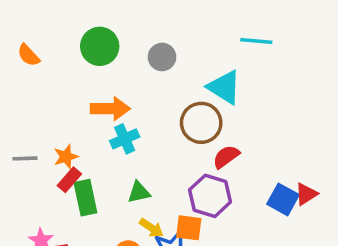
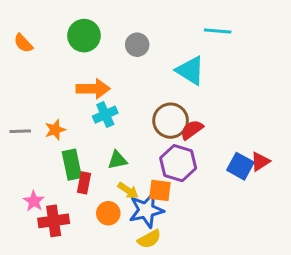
brown circle: (201, 123) -> (171, 121), moved
red rectangle: (69, 180) -> (84, 183), moved, turned -30

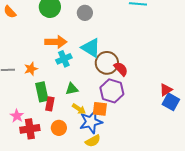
cyan triangle: (190, 71) -> (91, 48), moved
red semicircle: (192, 130) -> (121, 69), turned 84
blue square: (240, 166) -> (171, 102), moved
orange circle: (108, 213) -> (59, 128), moved

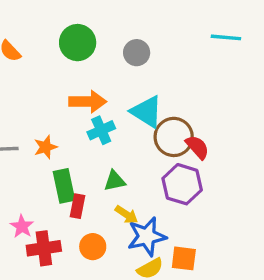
orange square: (100, 109) -> (184, 258), moved

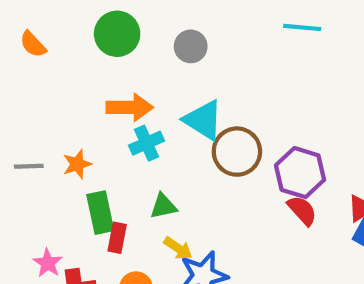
red semicircle: (197, 147) -> (302, 210), moved
purple hexagon: (182, 184) -> (300, 173), moved

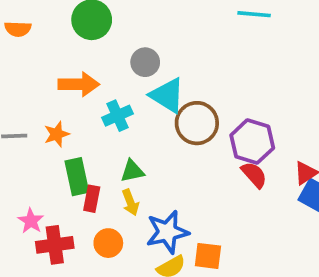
orange semicircle: (33, 44) -> (18, 29), turned -45
gray circle: (191, 46) -> (145, 62), moved
orange arrow: (130, 107) -> (79, 84), moved
yellow arrow: (178, 248) -> (130, 202), moved, turned 35

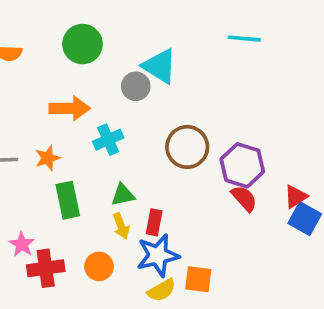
cyan triangle: (167, 95) -> (160, 66), moved
red rectangle: (92, 199) -> (154, 222), moved

